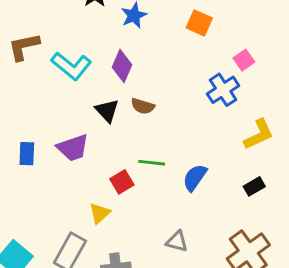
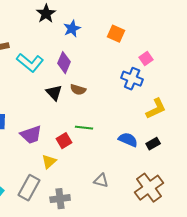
blue cross: (223, 90) -> (132, 79), turned -35
purple trapezoid: (73, 148) -> (31, 135), moved
blue semicircle: (195, 178) -> (128, 140), moved, turned 78

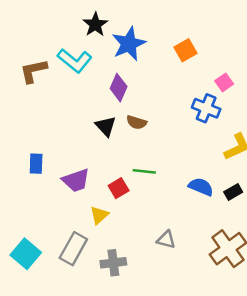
blue star: (72, 29) -> (129, 44), size x1.5
orange square: (116, 34) -> (186, 50), turned 36
cyan L-shape: (30, 63) -> (75, 61), moved

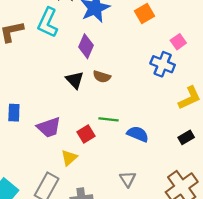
cyan L-shape: (75, 61) -> (48, 23), turned 76
blue semicircle: (201, 187) -> (138, 134), moved
gray triangle: (166, 240) -> (128, 179), turned 42

